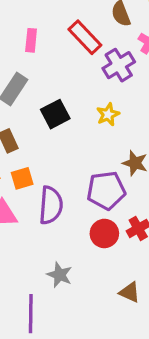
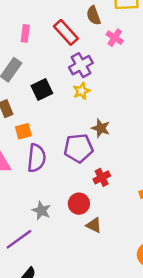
purple cross: (119, 65) -> (81, 65), moved
orange square: (22, 178) -> (23, 131), moved
red circle: (104, 233) -> (79, 204), moved
purple line: (31, 314) -> (19, 239), turned 52

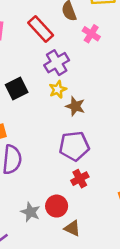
brown star: (101, 128) -> (75, 106), moved
purple pentagon: (78, 148) -> (74, 146), moved
gray star: (41, 211) -> (31, 212), moved

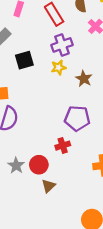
brown star: (75, 106) -> (84, 79), moved
purple pentagon: (74, 146) -> (77, 118), moved
brown triangle: (72, 228) -> (48, 186), turned 40

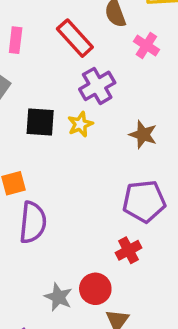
black square: (24, 60) -> (40, 122), turned 30
yellow star: (59, 67) -> (80, 124), moved

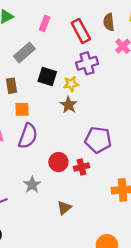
brown star: (143, 135) -> (69, 105), moved
red circle: (95, 289) -> (58, 162), moved

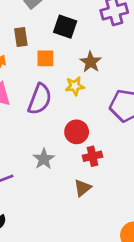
yellow star: (71, 84) -> (75, 86), moved
orange square: (22, 109) -> (45, 58), moved
red cross: (81, 167) -> (92, 156), moved

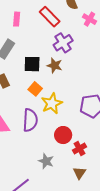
orange square: (45, 58) -> (35, 89), moved, turned -32
brown star: (91, 62) -> (55, 65), moved
yellow star: (75, 86) -> (52, 103), size x1.5

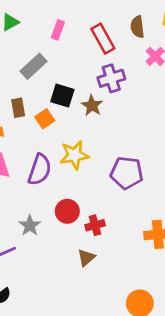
orange square: (35, 89) -> (45, 119), moved
red circle: (63, 135) -> (67, 211), moved
gray star: (46, 161) -> (30, 226), moved

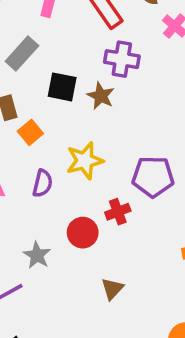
purple cross: (111, 78) -> (122, 59), turned 32
orange square: (45, 119) -> (30, 132), moved
purple semicircle: (40, 170) -> (43, 183), size x0.7
red cross: (95, 225) -> (118, 212), moved

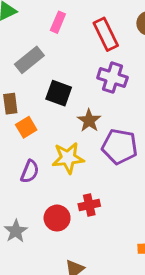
brown star: (101, 96) -> (89, 121), moved
purple pentagon: (153, 177) -> (120, 147), moved

